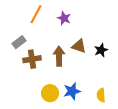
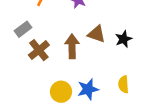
brown cross: (32, 59) -> (39, 50), turned -30
yellow semicircle: (101, 95) -> (123, 84), moved

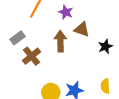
brown triangle: (97, 34) -> (82, 29), moved
brown arrow: (72, 46) -> (60, 41), moved

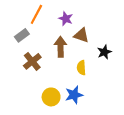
gray rectangle: (18, 38) -> (22, 35), moved
yellow semicircle: (105, 86) -> (81, 68), moved

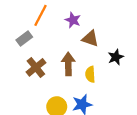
brown arrow: (60, 47) -> (68, 64), moved

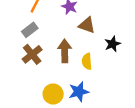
gray rectangle: (24, 39) -> (30, 30), moved

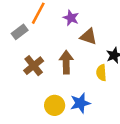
gray rectangle: (30, 30) -> (20, 32), moved
yellow semicircle: (87, 61) -> (101, 73), moved

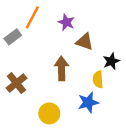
brown cross: (34, 66) -> (16, 83), moved
blue star: (80, 103) -> (88, 102), moved

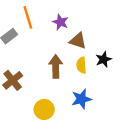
orange line: (32, 17) -> (28, 17), turned -45
yellow semicircle: (98, 79) -> (81, 65), moved

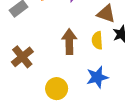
brown triangle: (78, 41) -> (106, 14), moved

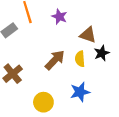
brown arrow: (69, 42) -> (55, 60), turned 45

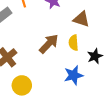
black star: (102, 53) -> (95, 56), moved
yellow circle: (43, 102) -> (22, 85), moved

